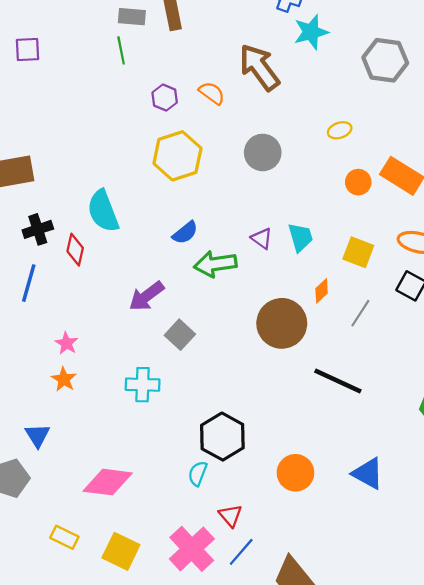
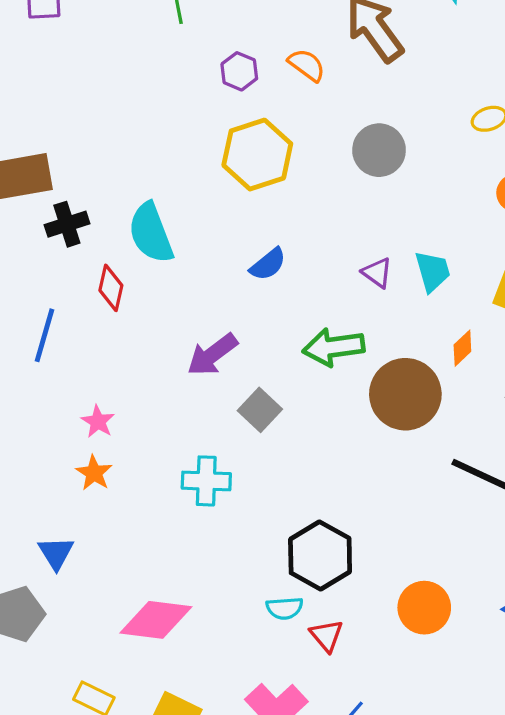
black cross: (38, 229) -> (67, 224), moved
green arrow: (215, 264) -> (334, 347), moved
cyan semicircle: (198, 474) -> (285, 608), turned -115
red triangle: (230, 516) -> (327, 636), moved

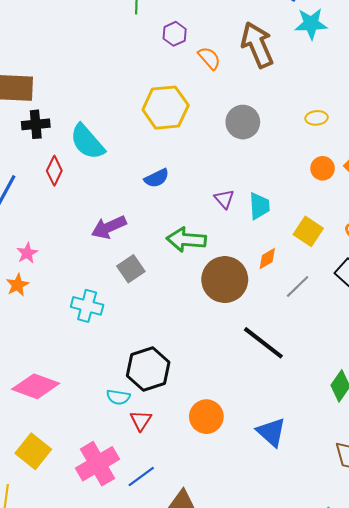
purple hexagon: (239, 71) -> (175, 34), moved
cyan semicircle: (151, 233) -> (87, 142), turned -33

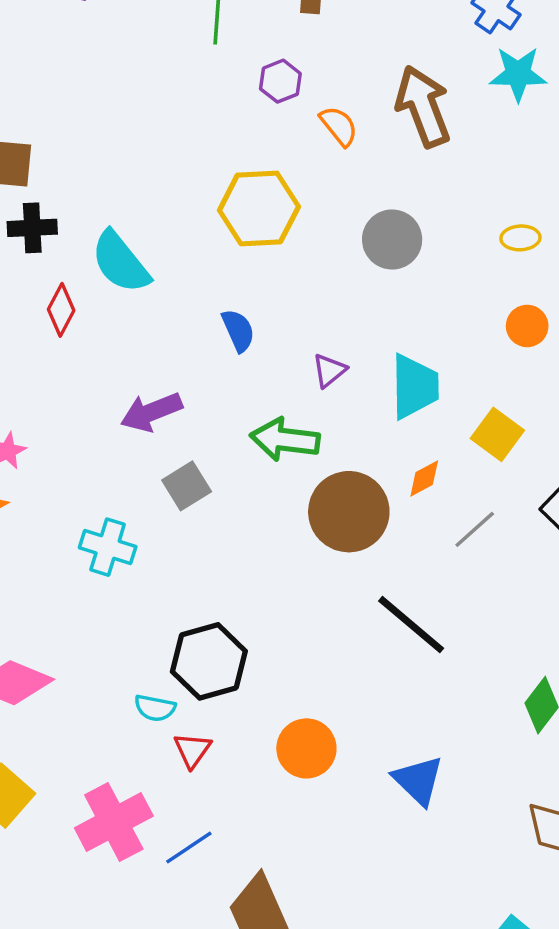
blue semicircle: (157, 178) -> (238, 330), turned -90
purple triangle: (224, 199) -> (329, 370), moved, turned 30
cyan trapezoid: (259, 206) -> (414, 387), size x1.4

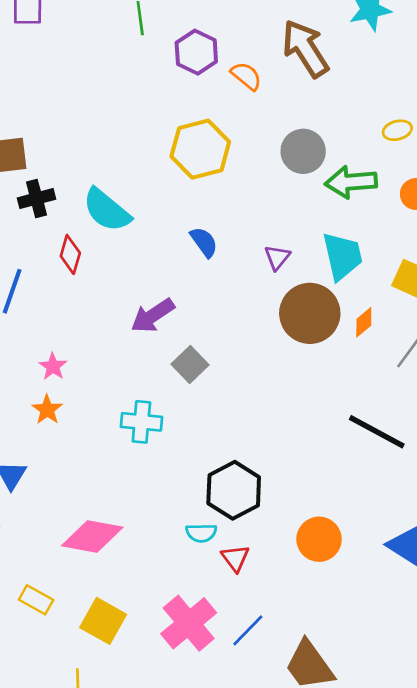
purple hexagon: (280, 81) -> (196, 52), size x1.4
green arrow: (285, 440) -> (351, 182), moved
brown circle: (349, 512) -> (310, 313), moved

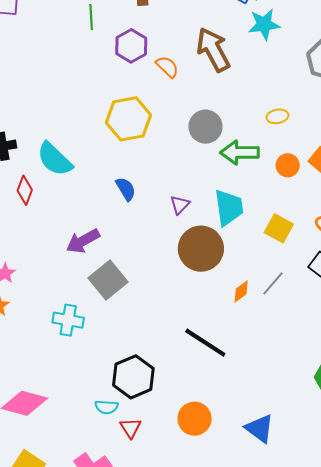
orange diamond: (364, 322) -> (241, 291), moved
gray square: (190, 365) -> (108, 280), size x1.4
black line: (377, 432) -> (205, 343), moved

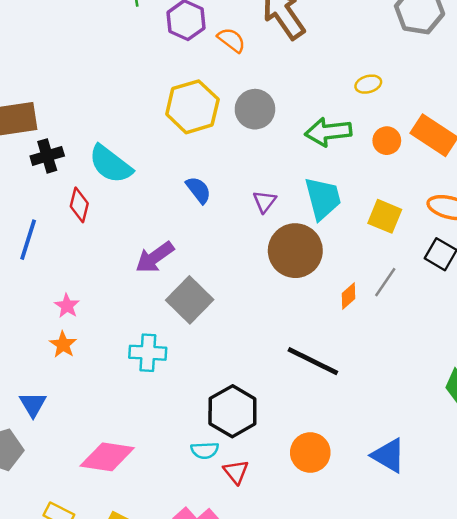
gray circle: (205, 127) -> (255, 109), moved

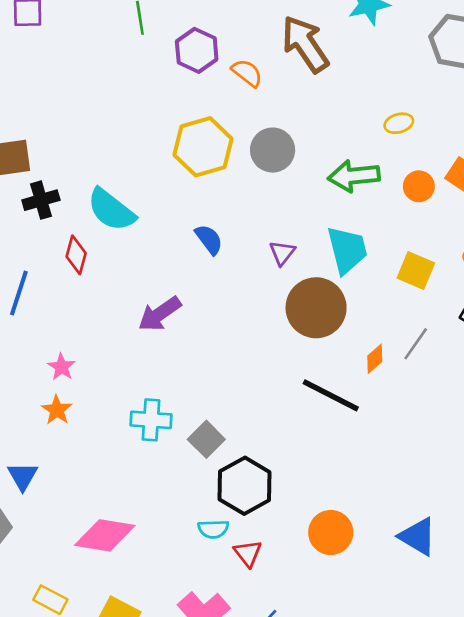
gray square: (190, 300) -> (206, 439), moved, size x0.7
black line: (313, 361) -> (331, 395), moved

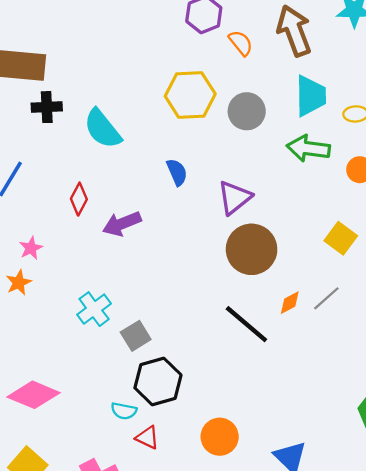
cyan trapezoid: (347, 250) -> (311, 96), moved
purple triangle: (282, 253) -> (234, 198), size x1.6
red diamond: (76, 255) -> (79, 199), moved
cyan cross: (151, 420) -> (94, 309), turned 36
red triangle: (248, 553) -> (147, 438), turned -40

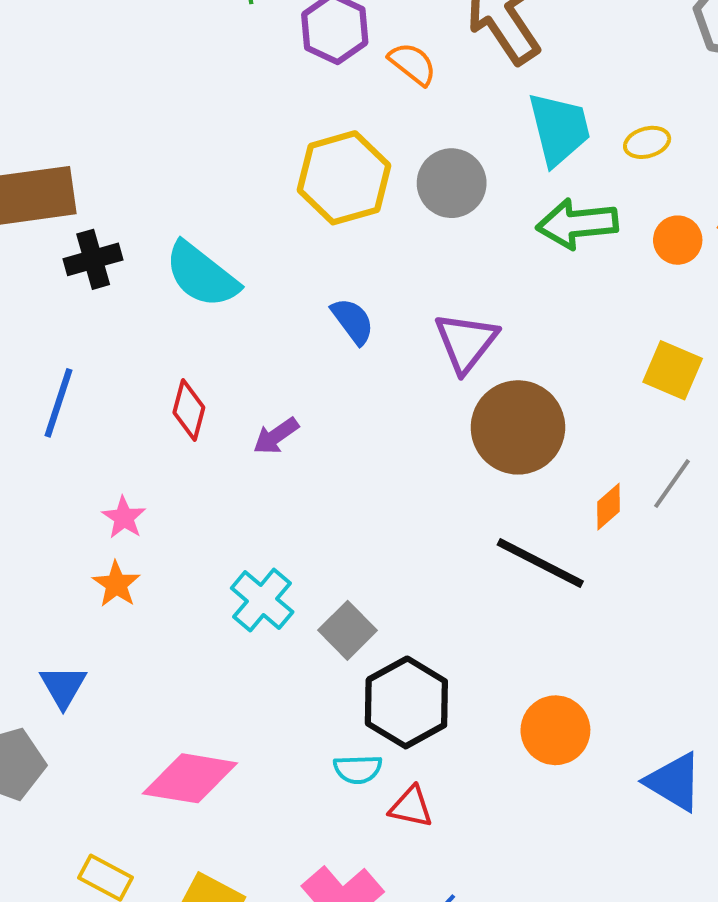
purple arrow: (122, 224) -> (276, 436), size x0.7
orange circle: (220, 437) -> (555, 730), moved

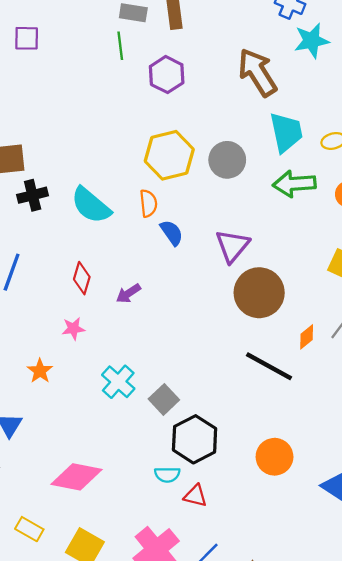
orange semicircle: (412, 64) -> (148, 203), moved, turned 44
pink star: (124, 518) -> (73, 329), moved, turned 30

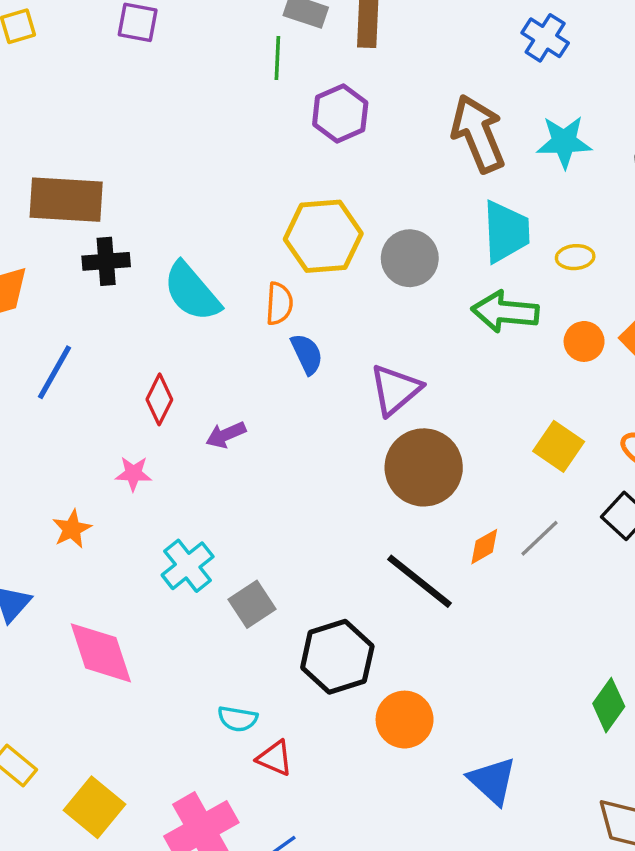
cyan star: (312, 41) -> (564, 142), moved
black hexagon: (195, 439) -> (337, 657), moved
pink diamond: (76, 477) -> (101, 653), moved, turned 51

